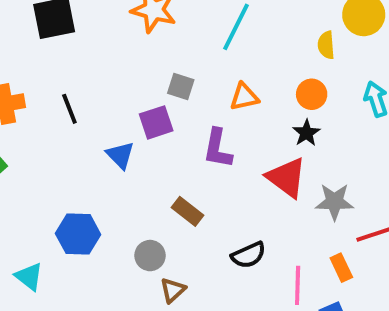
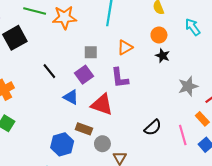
black line: (69, 109) -> (49, 71), moved
red triangle: (287, 178) -> (102, 104), moved
brown rectangle: (187, 211) -> (84, 129), moved

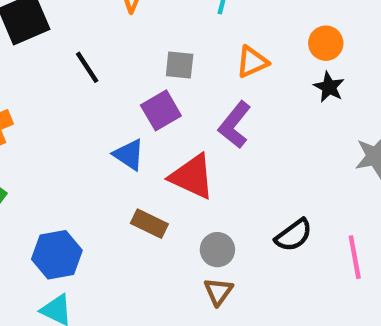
black line: (49, 71) -> (87, 67), moved
purple L-shape: (120, 78) -> (235, 125), turned 40
blue hexagon: (62, 144) -> (57, 255), moved
gray circle: (102, 144) -> (217, 250), moved

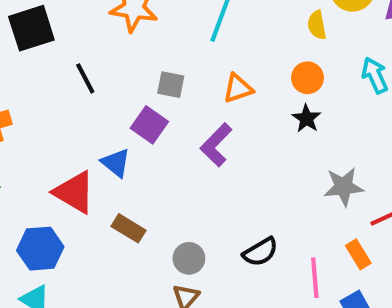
purple square: (161, 110) -> (149, 125), turned -30
red triangle: (192, 176) -> (74, 192), moved

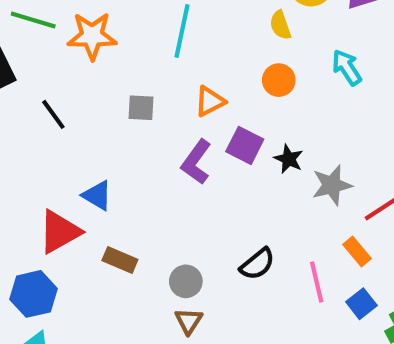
black star: (306, 119) -> (289, 159), moved
purple square: (149, 125) -> (245, 145), moved
red triangle: (74, 192) -> (60, 232), turned -51

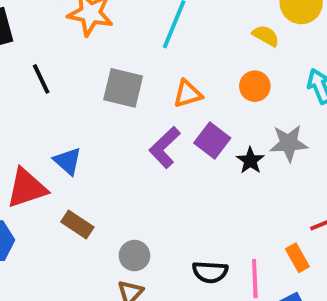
yellow semicircle: (280, 25) -> (266, 36), turned 128
gray square: (141, 108) -> (123, 88), size x1.5
gray star: (332, 185) -> (289, 143), moved
black semicircle: (257, 264) -> (210, 272), moved, turned 32

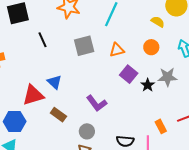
gray square: (123, 88) -> (84, 46), turned -30
purple L-shape: (165, 147) -> (97, 103), moved, turned -85
orange rectangle: (297, 258) -> (161, 126), moved

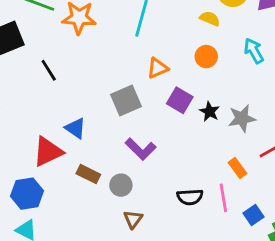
gray square: (84, 46) -> (126, 101), moved
gray star: (168, 77) -> (242, 118), moved
gray circle: (87, 131) -> (121, 185), moved

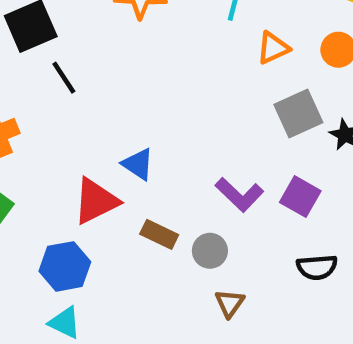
orange triangle: (158, 68) -> (273, 48), moved
black line: (49, 70) -> (64, 78), moved
purple square: (180, 100) -> (300, 197), moved
gray square: (126, 101) -> (298, 114), moved

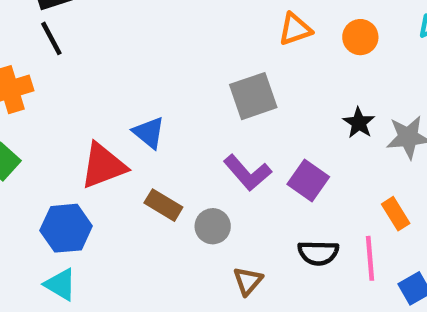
black line: (64, 78) -> (51, 38), moved
gray square: (298, 114) -> (253, 96), moved
brown triangle: (230, 303) -> (248, 281), moved

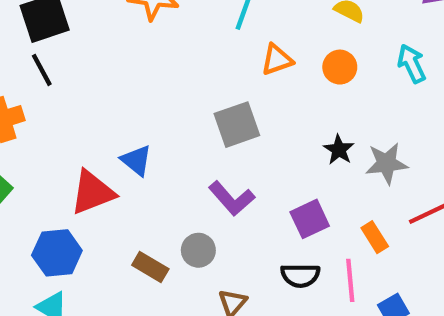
purple square: (308, 181) -> (310, 219), moved, turned 30
brown rectangle: (163, 205) -> (150, 267), moved

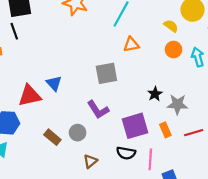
orange circle: (340, 67) -> (174, 50), moved
purple square: (310, 219) -> (135, 126), size x1.4
orange rectangle: (375, 237) -> (165, 130), moved

